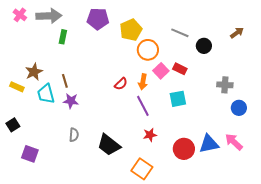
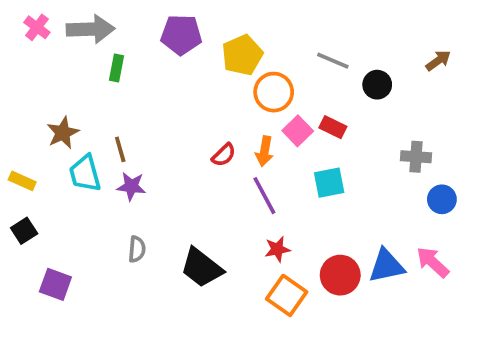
yellow rectangle: (17, 87) -> (22, 181), moved
orange square: (142, 169) -> (287, 295), moved

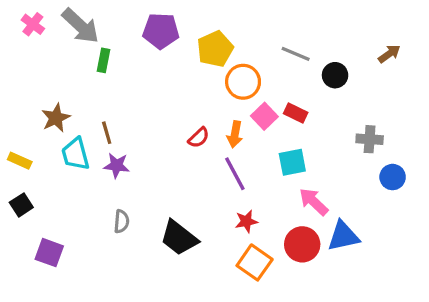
gray arrow: (91, 29) -> (80, 26), turned 45
pink arrow: (433, 262) -> (314, 202), moved

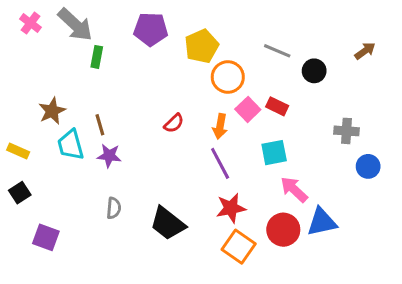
red semicircle: (199, 138) -> (174, 123), moved
red star: (246, 221) -> (231, 208), size x1.4

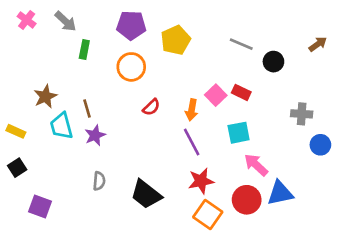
gray arrow: (75, 25) -> (66, 21), size x0.7
orange circle: (228, 77) -> (131, 67), moved
purple star: (109, 156) -> (95, 135), turned -30

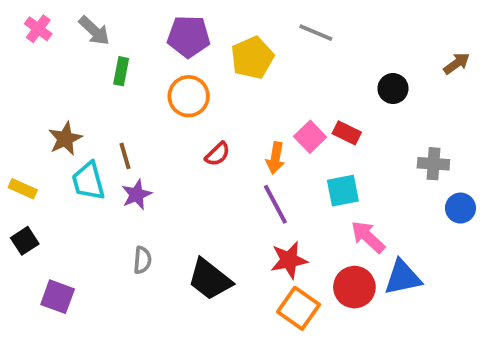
gray line: (241, 44) -> (316, 33), moved

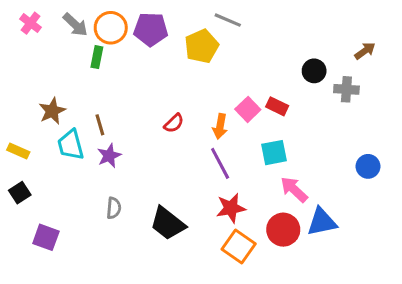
gray line: (316, 33) -> (228, 20), moved
orange circle: (189, 96) -> (111, 28), moved
gray cross: (433, 164) -> (346, 89), moved

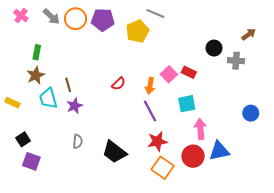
green rectangle: (97, 57) -> (37, 52), moved
pink arrow: (294, 190) -> (200, 129), turned 42
black square: (20, 193) -> (23, 139), moved

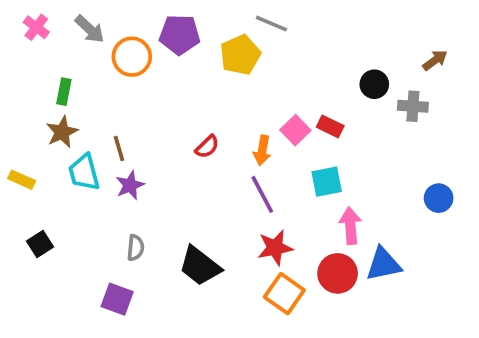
orange circle: (76, 19) -> (132, 57), moved
purple square: (31, 161) -> (117, 299), moved

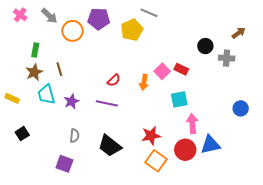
brown line: (119, 149) -> (59, 69), moved
purple line: (262, 194) -> (107, 103), moved, turned -50

